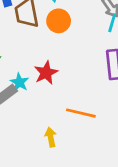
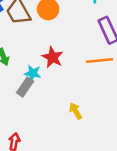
orange line: (81, 113) -> (99, 61), moved

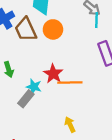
orange line: (99, 61) -> (70, 83), moved

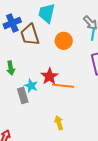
orange circle: (53, 29) -> (64, 41), moved
gray rectangle: (26, 99) -> (23, 95), turned -63

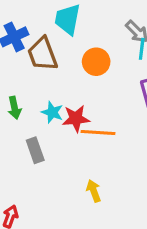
red star: (49, 76) -> (76, 118), turned 30
cyan star: (31, 86) -> (52, 112), moved

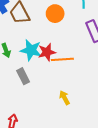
cyan star: (52, 112) -> (31, 50), size x1.5

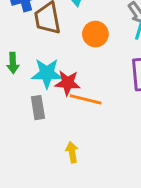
cyan star: (31, 50) -> (47, 73), turned -30
gray rectangle: (23, 76) -> (38, 108), moved

